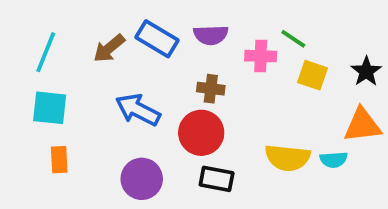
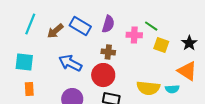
purple semicircle: (211, 35) -> (108, 24), turned -72
cyan line: (46, 52) -> (30, 24), moved
orange triangle: (362, 125) -> (187, 71), turned 40

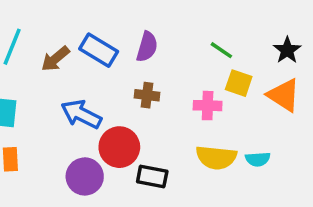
pink cross: (134, 35) -> (208, 106), moved
black star: (189, 43) -> (287, 50), moved
orange triangle: (187, 71) -> (284, 95), moved
red circle: (103, 75) -> (119, 147), moved

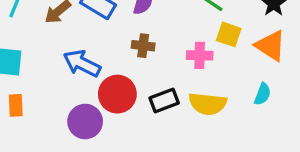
cyan semicircle: (258, 159) -> (263, 94), moved, turned -65
black rectangle: (152, 176) -> (164, 101), moved, turned -32

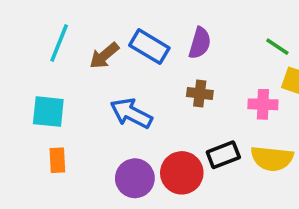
red circle: (117, 94) -> (182, 173), moved

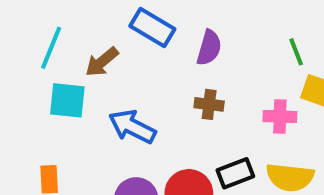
blue rectangle: (149, 47) -> (152, 27), moved
green line: (277, 47) -> (296, 52), turned 35
cyan square: (48, 112) -> (67, 100), moved

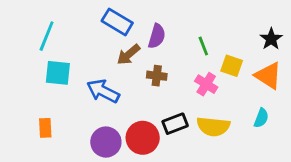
green line: (296, 52) -> (203, 46), moved
brown arrow: (102, 62) -> (128, 54), moved
pink cross: (280, 117) -> (206, 84), turned 30

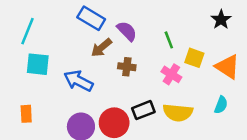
purple semicircle: (157, 36) -> (127, 31), turned -60
black star: (271, 39) -> (221, 20), moved

